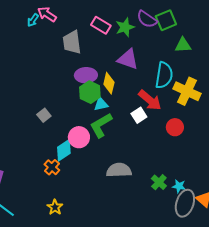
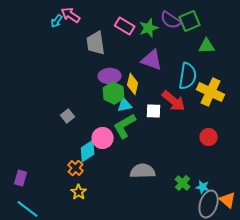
white square: (139, 115) -> (154, 111), moved, turned 35
red circle: (175, 127) -> (209, 137), moved
yellow star: (55, 207) -> (79, 192), moved

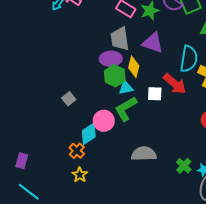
gray trapezoid: (96, 43) -> (120, 39), moved

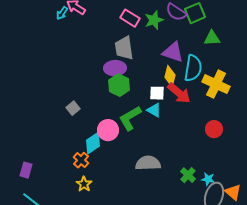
purple triangle: (153, 43) -> (173, 52), moved
yellow diamond: (134, 67) -> (170, 76), moved
cyan triangle: (126, 88) -> (154, 110), moved, turned 42
white square: (155, 94) -> (157, 93), moved

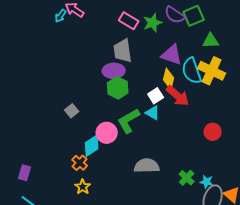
cyan semicircle: (193, 68) -> (192, 71), turned 152
yellow cross: (216, 84) -> (212, 71), moved
white square: (157, 93) -> (156, 96), turned -35

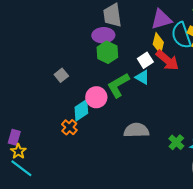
purple triangle: (172, 55) -> (161, 19), turned -35
yellow star: (83, 187) -> (18, 151), moved

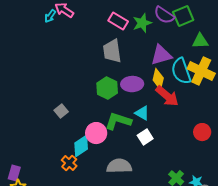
purple ellipse: (103, 35) -> (132, 84), moved
white square: (145, 60) -> (145, 137), moved
green L-shape: (118, 85) -> (118, 121), turned 48
gray semicircle: (136, 130) -> (119, 166), moved

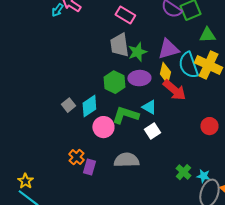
green star: (142, 23) -> (137, 52), moved
cyan diamond: (81, 146) -> (89, 106), moved
purple rectangle: (14, 173) -> (89, 167), moved

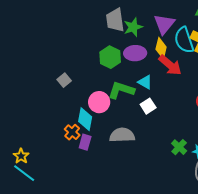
purple triangle: (168, 49) -> (164, 24), turned -35
cyan diamond: (89, 106) -> (85, 119), moved, turned -45

